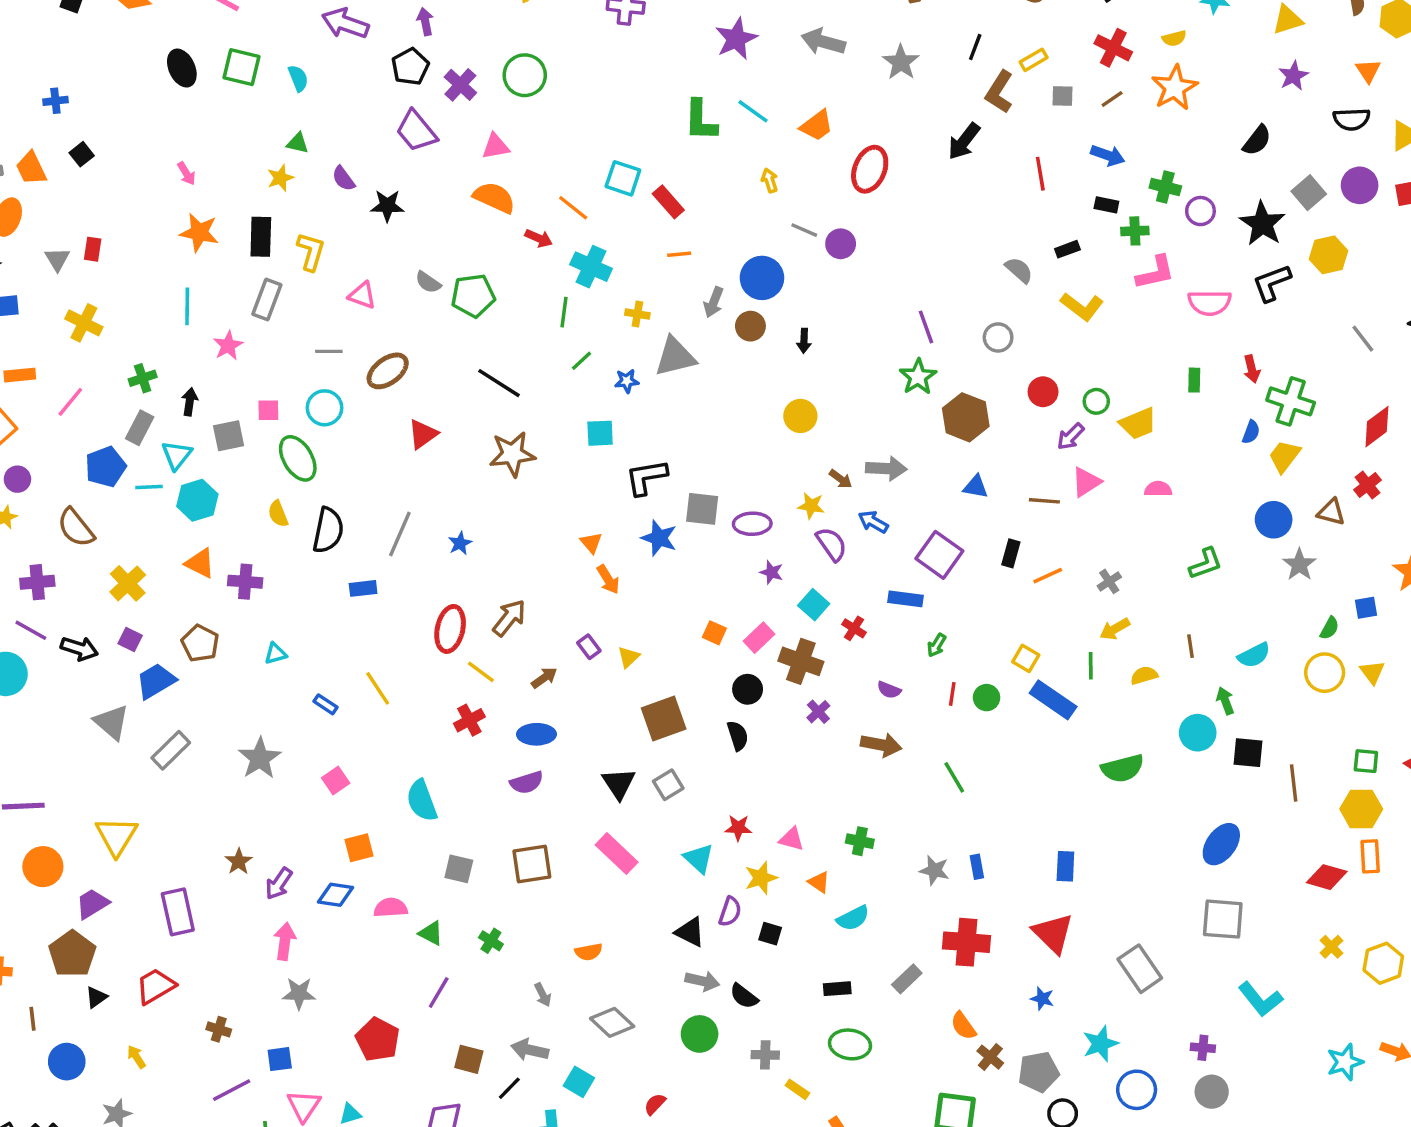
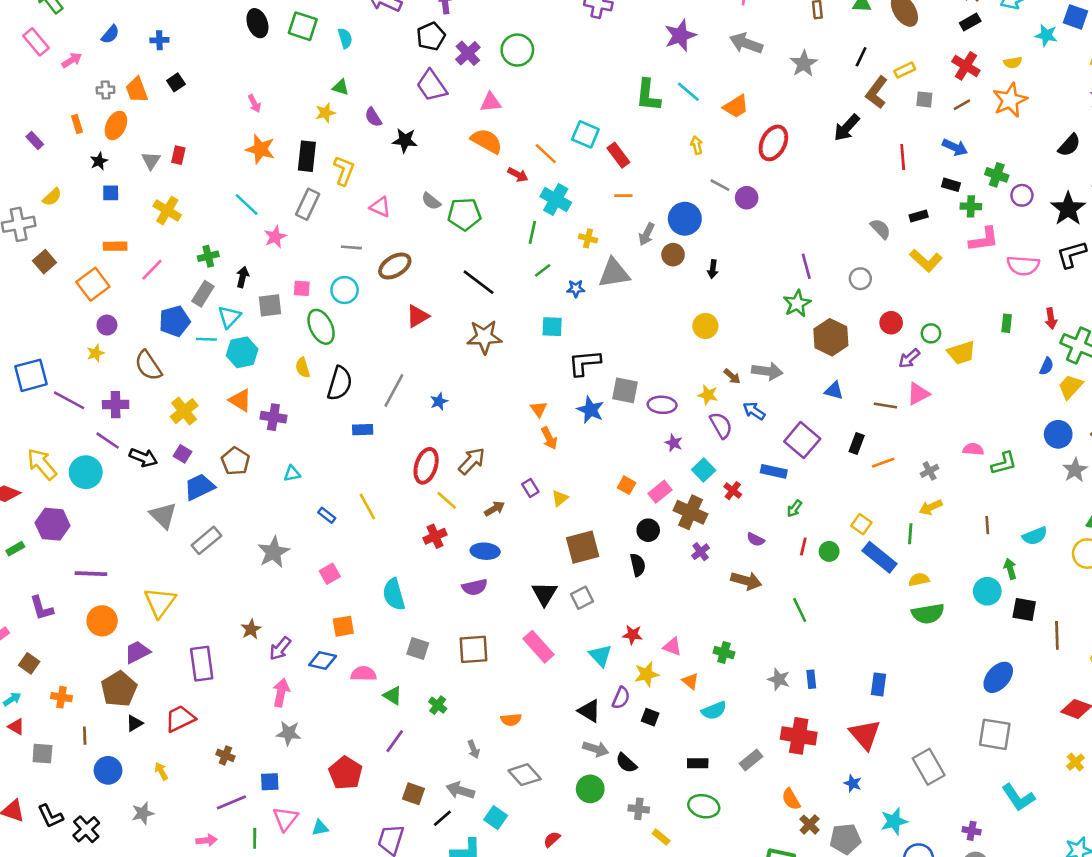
cyan line: (187, 306) -> (247, 204), turned -52
pink semicircle: (1158, 489) -> (973, 449), moved
yellow semicircle: (1144, 675) -> (919, 580), moved

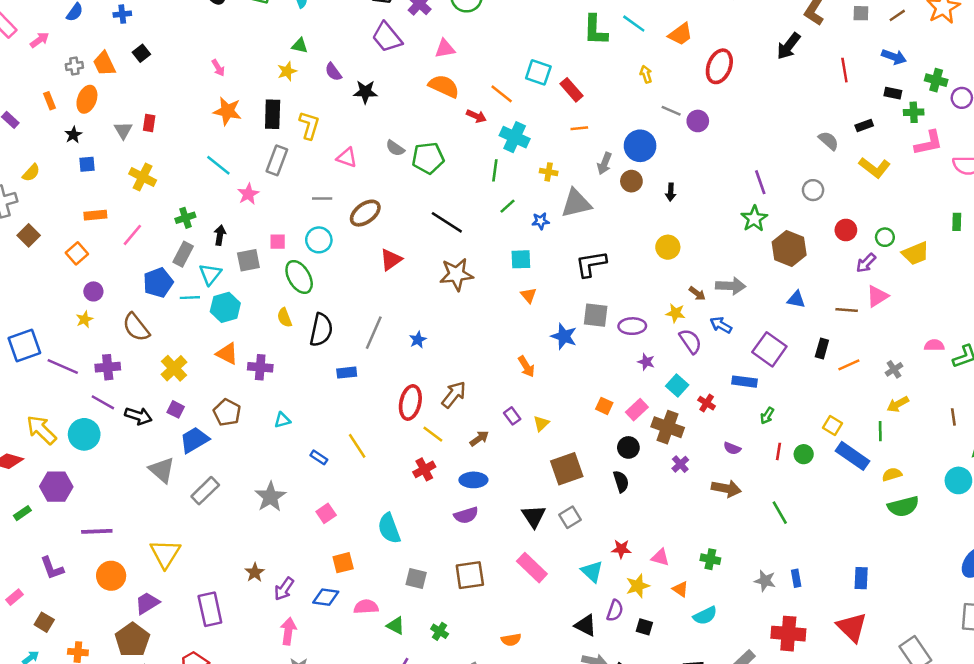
orange square: (93, 284) -> (77, 253), size x0.7
black L-shape: (585, 363) -> (591, 264), moved
orange triangle: (539, 409) -> (529, 295), moved

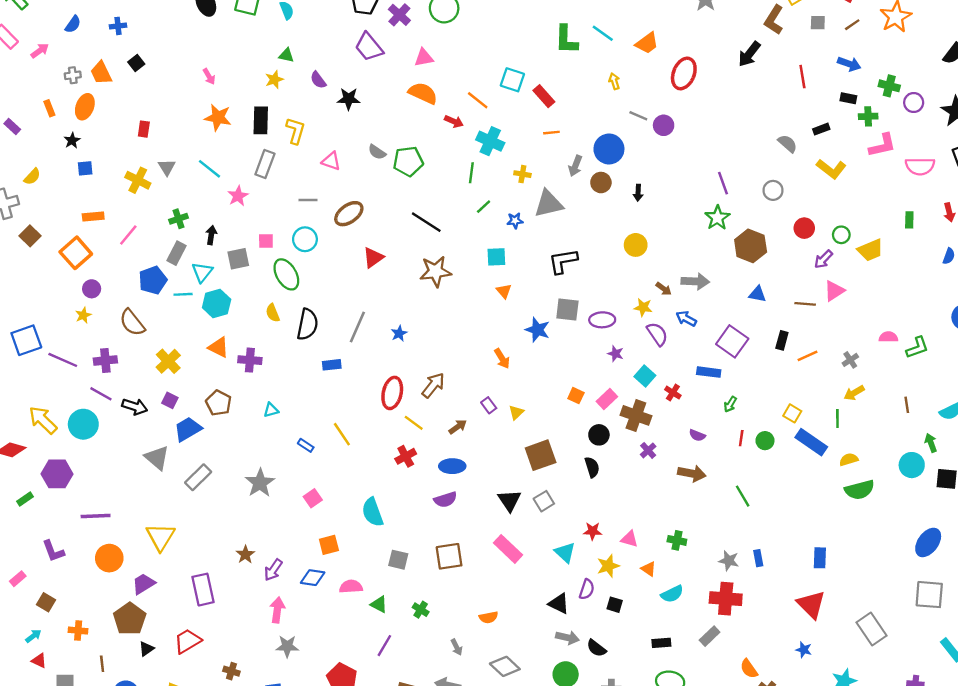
gray triangle: (123, 130) -> (167, 167), moved
orange square: (77, 253) -> (76, 253), size x1.5
red cross: (788, 634) -> (726, 599), moved

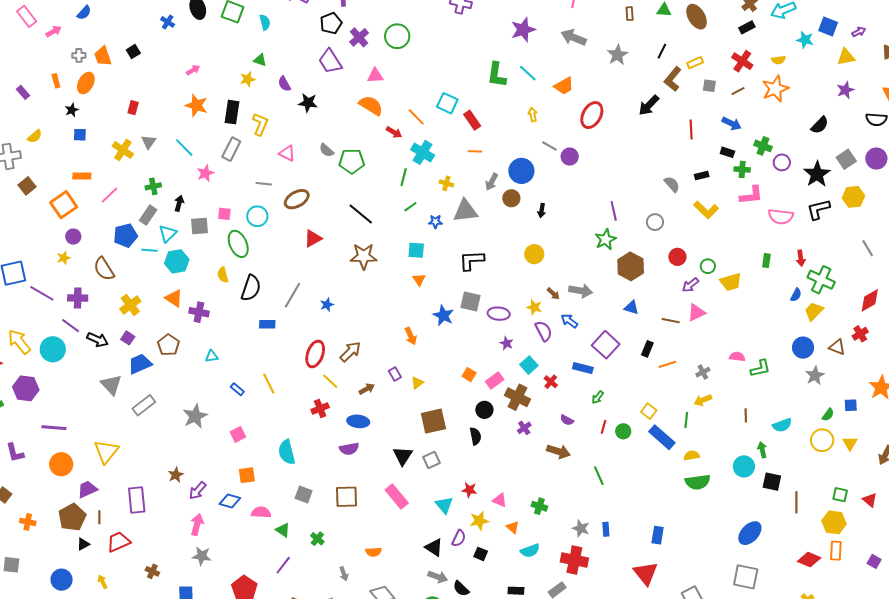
blue cross: (118, 26) -> (168, 22), moved, turned 32
pink arrow: (209, 76) -> (193, 70), turned -96
brown line: (102, 664) -> (99, 517), moved

